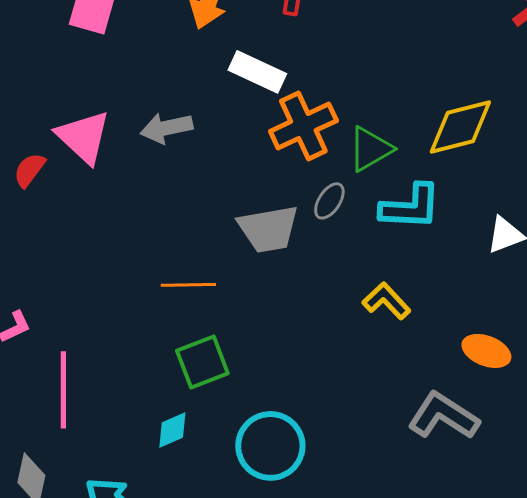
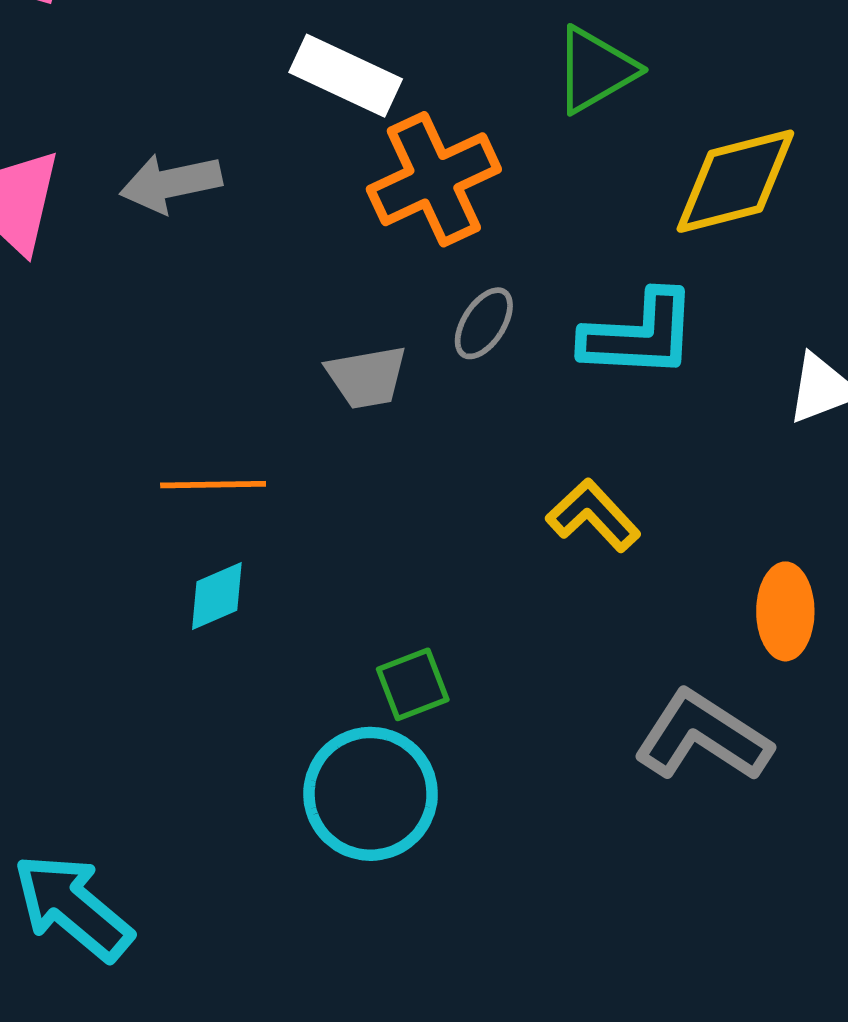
green triangle: (370, 149) -> (595, 70), moved
gray trapezoid: (268, 229) -> (367, 377), size x0.7
orange ellipse: (486, 351) -> (785, 611), turned 69
green square: (202, 362) -> (413, 684), moved, size x0.7
cyan diamond: (172, 430) -> (217, 596), moved

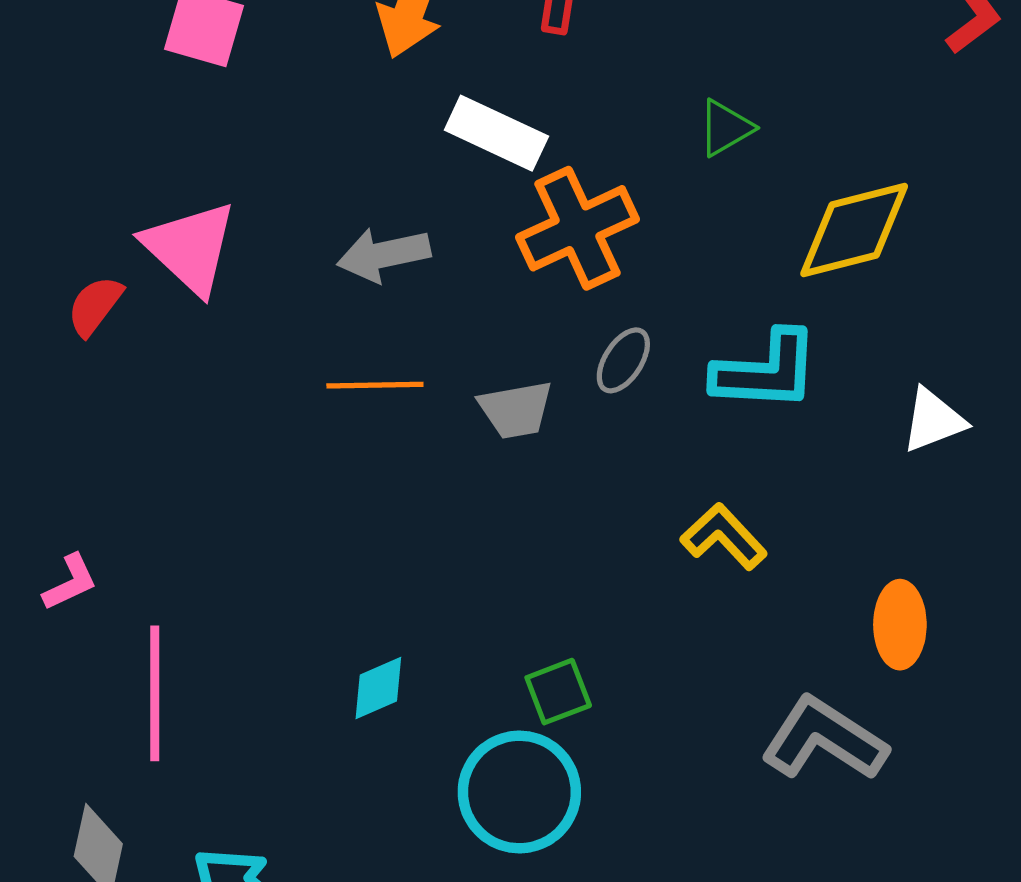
green triangle: (595, 70) -> (725, 128), size x0.7
gray arrow: (171, 183) -> (384, 255), moved
orange line: (213, 485) -> (375, 385), moved
cyan diamond: (217, 596) -> (378, 688), moved

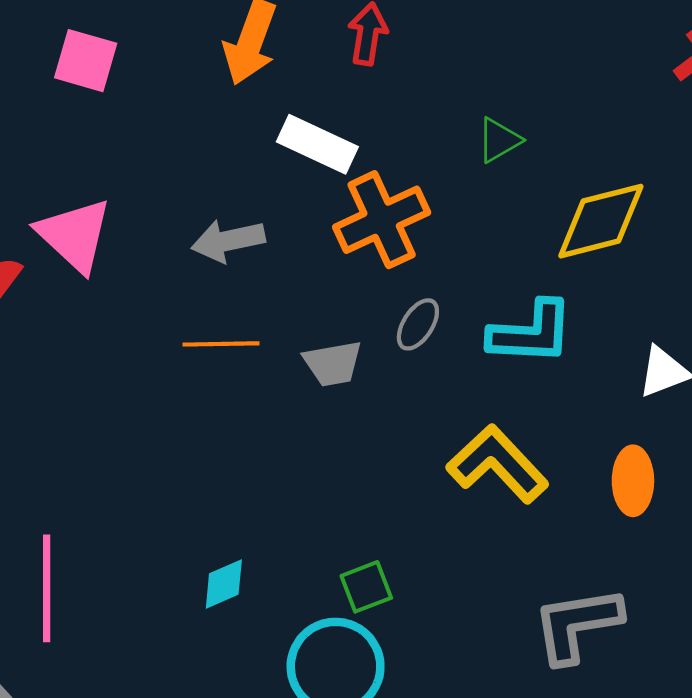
yellow L-shape: (724, 537) -> (498, 464), size x1.5
orange ellipse: (900, 625) -> (633, 481), moved
gray L-shape: (824, 739) -> (577, 625), turned -42

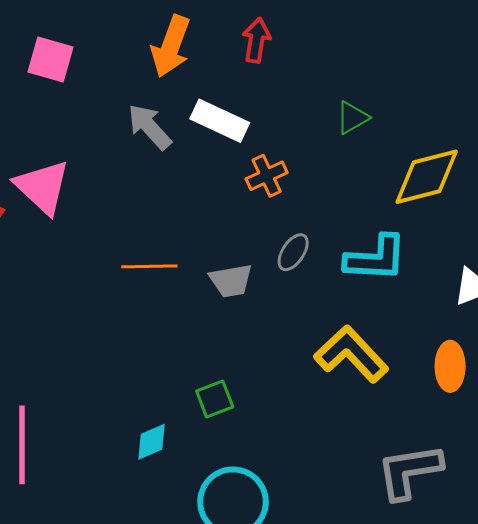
orange cross: (382, 220) -> (267, 176), size x0.6
gray arrow: (228, 241) -> (149, 127), moved, turned 60
green square: (366, 587) -> (215, 399), moved

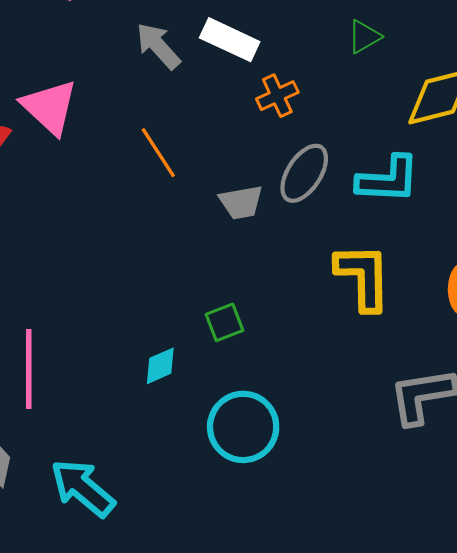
gray ellipse: (293, 252) -> (304, 173), size x1.5
orange line: (149, 266) -> (158, 153), moved, turned 58
yellow L-shape: (351, 354) -> (363, 277), turned 42

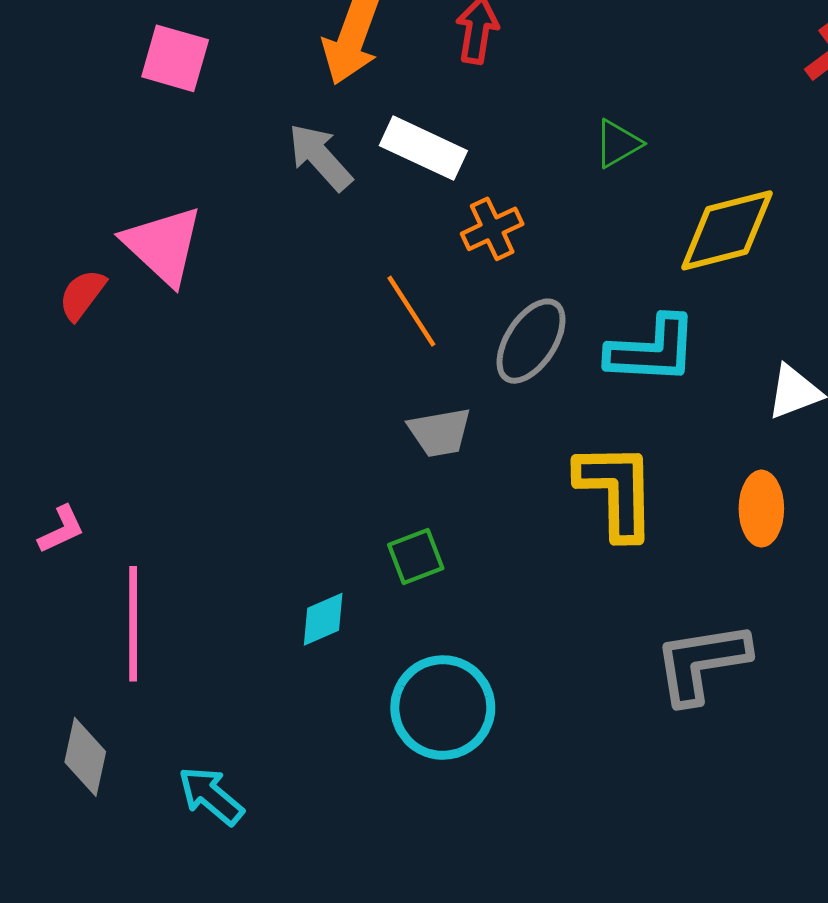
orange line: (158, 153) -> (411, 311), moved
gray trapezoid: (241, 202) -> (440, 432), moved
cyan arrow: (83, 488) -> (211, 796), size x0.7

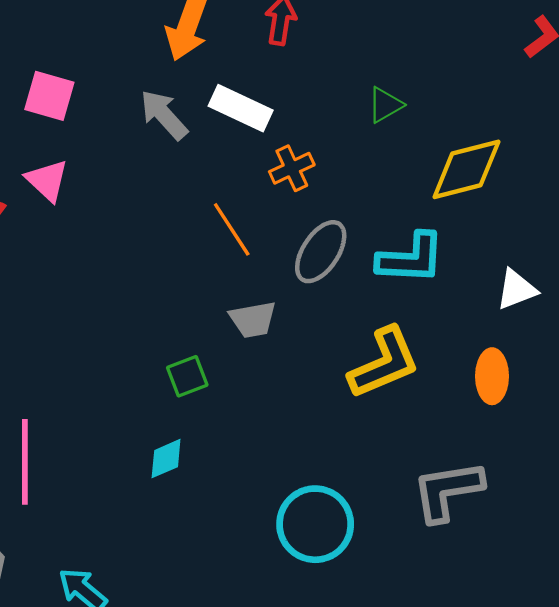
pink square: (175, 58) -> (49, 96), moved
pink triangle: (163, 245) -> (47, 180), size x0.7
yellow L-shape: (616, 491) -> (384, 363), turned 68
green square: (416, 556) -> (187, 376), moved
cyan circle: (443, 708) -> (315, 524), moved

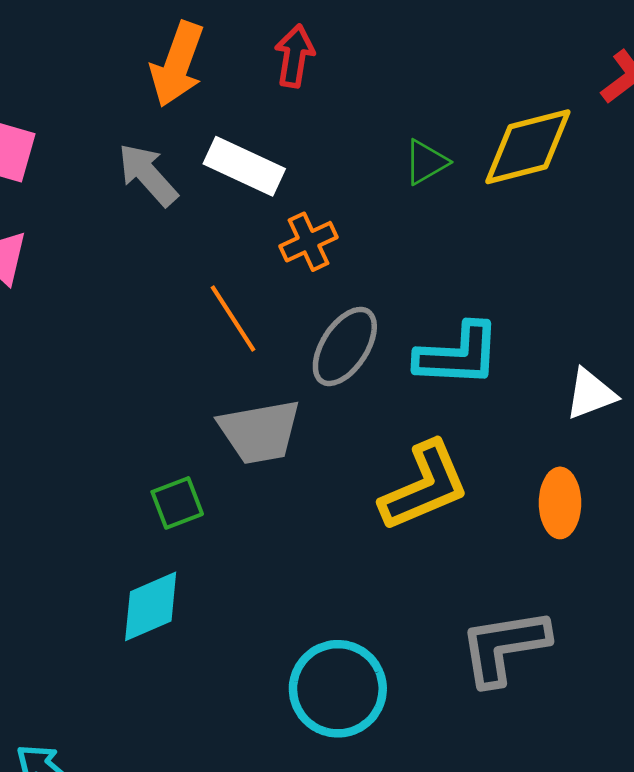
yellow diamond: (466, 169) -> (528, 147), moved
gray trapezoid: (253, 320) -> (260, 432), size x1.4
cyan diamond: (166, 459) -> (151, 606), size x1.4

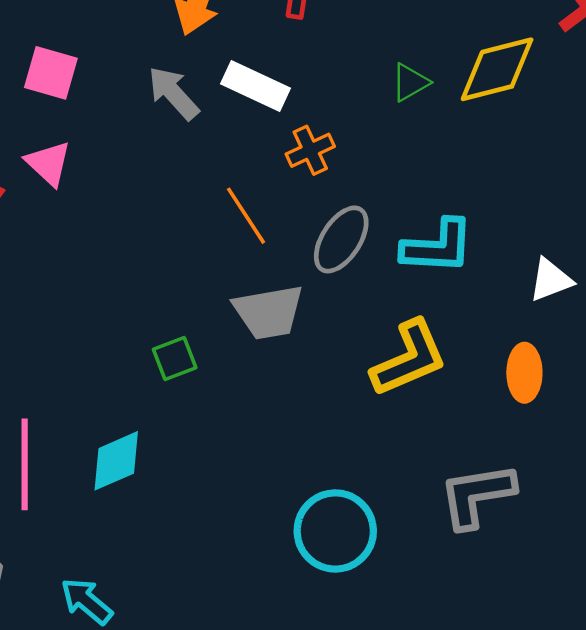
green square: (177, 503) -> (175, 358), moved
cyan diamond: (151, 606) -> (116, 461), moved

